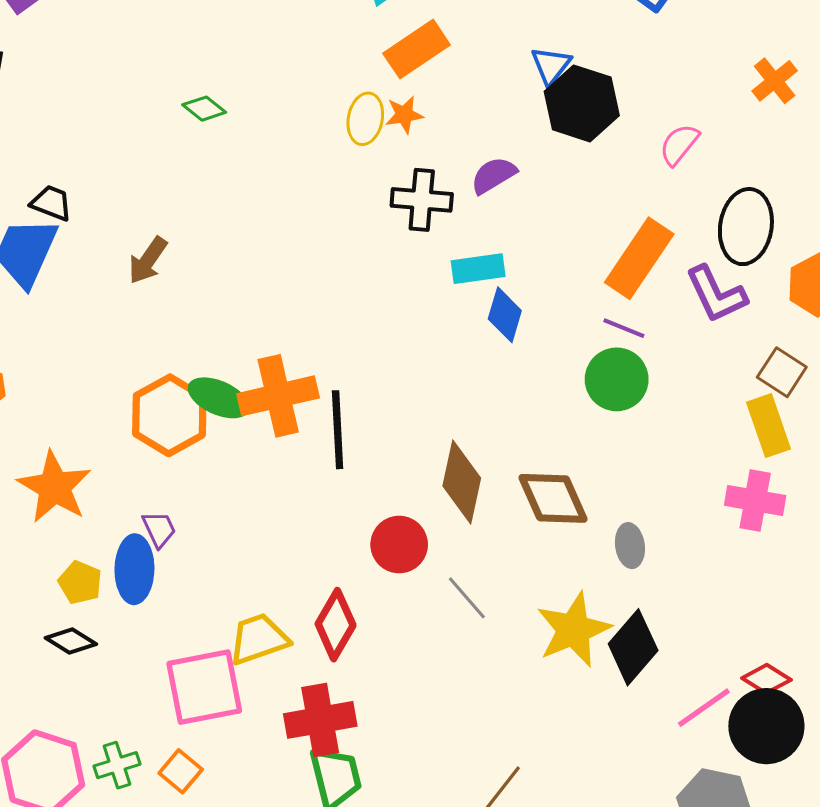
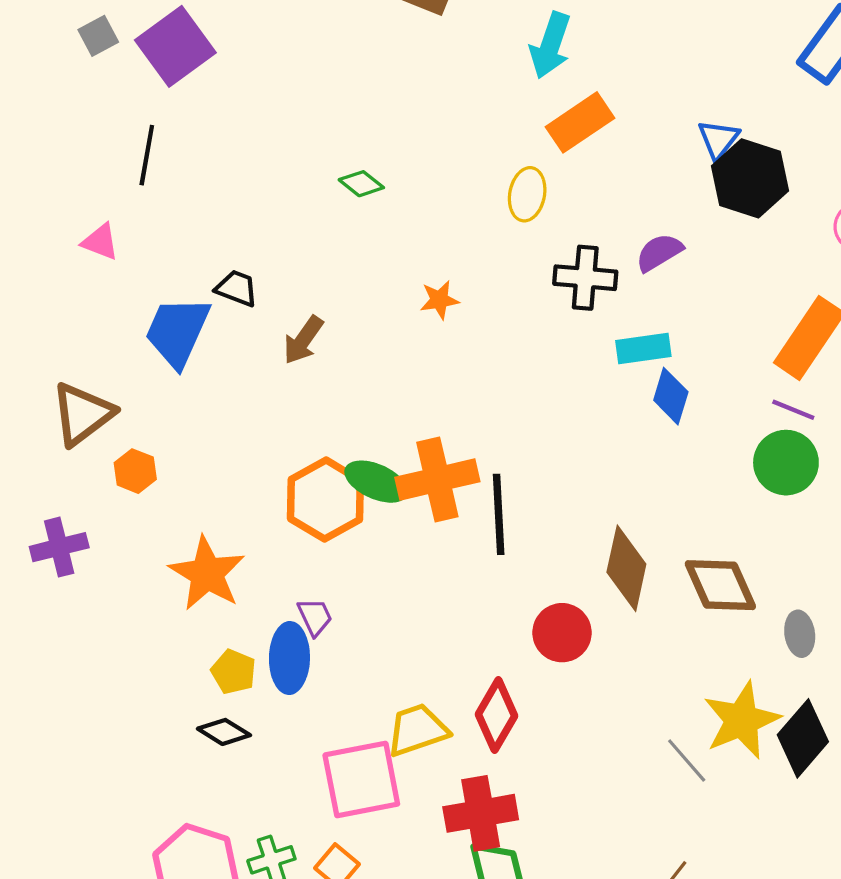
orange star: (404, 115) -> (439, 300), moved
black trapezoid: (51, 203) -> (237, 288), moved
gray line: (467, 598) -> (687, 760), moved

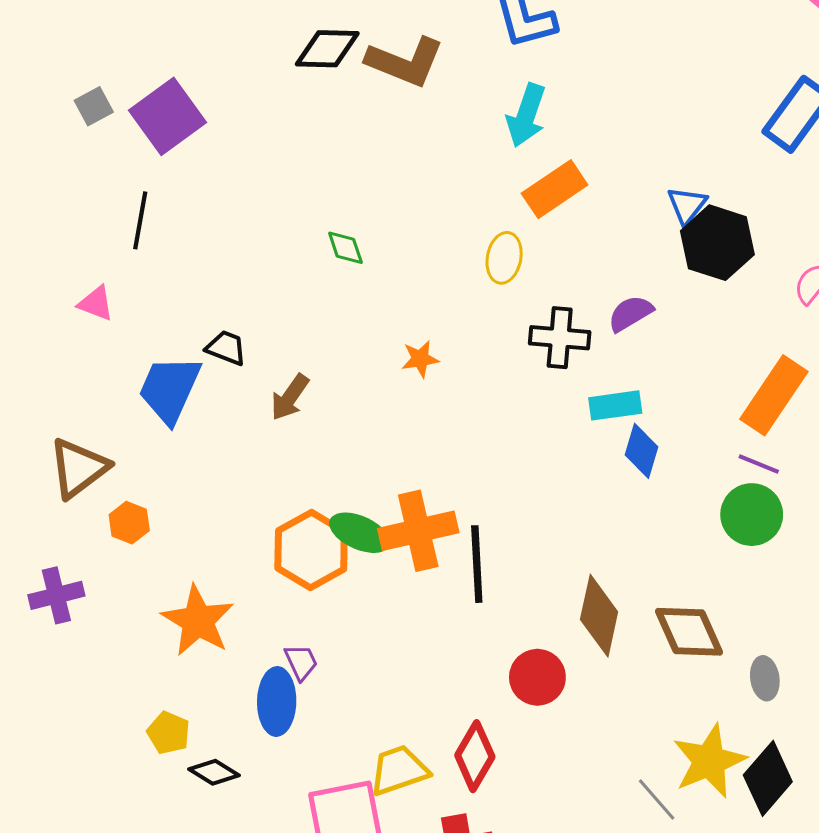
green diamond: (361, 184) -> (345, 248), turned 33
yellow pentagon: (233, 672) -> (169, 733), moved

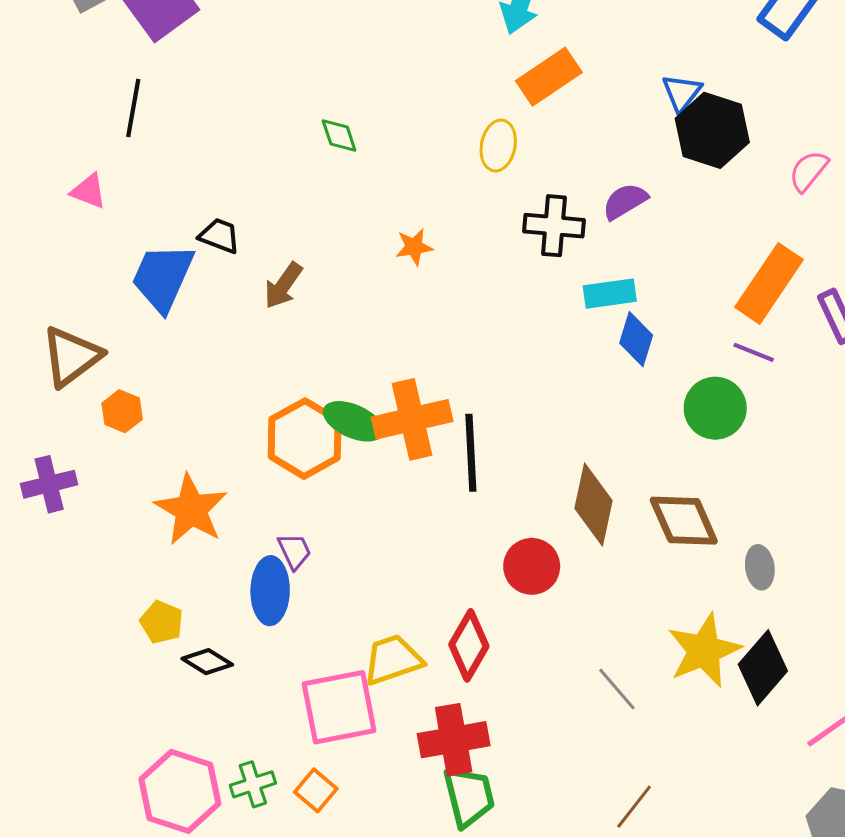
green circle: (752, 515) -> (715, 408), moved
gray line: (657, 800) -> (617, 689), moved

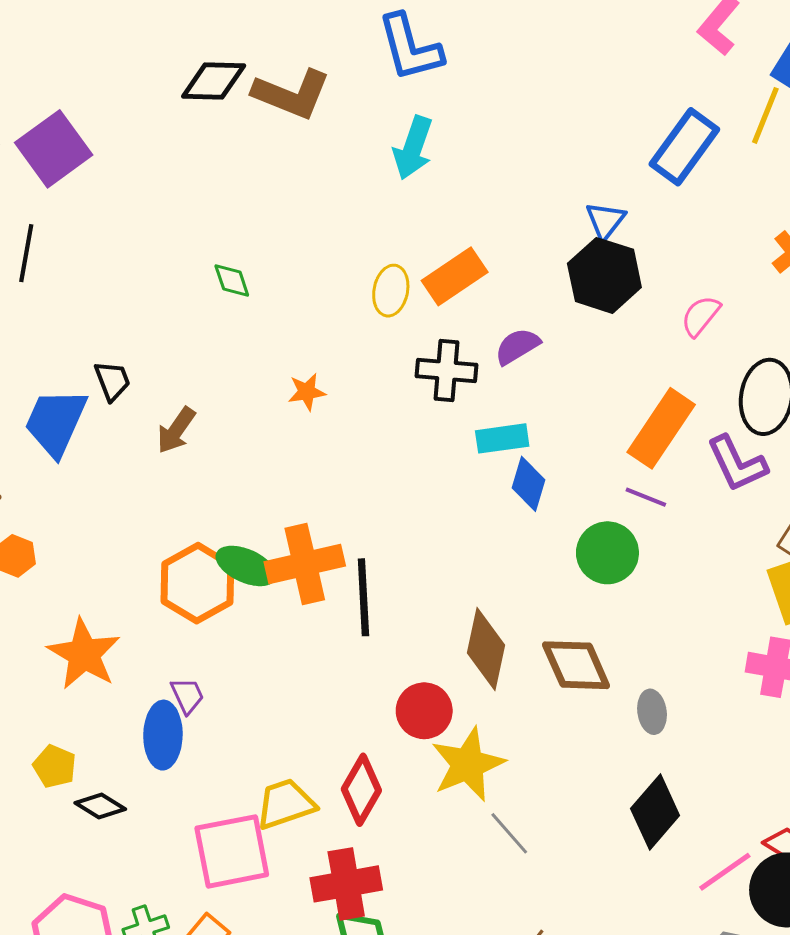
orange rectangle: (549, 77) -> (455, 276), moved
blue triangle: (682, 93) -> (605, 221), moved
black trapezoid: (219, 236) -> (112, 381), turned 48
yellow star: (704, 650) -> (468, 764), moved

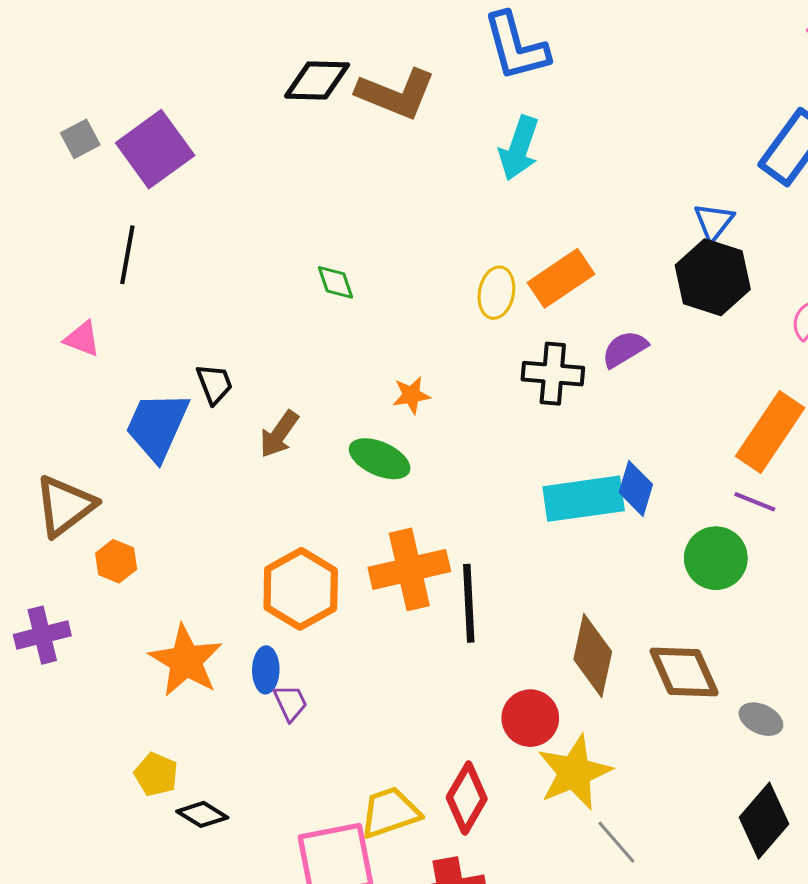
cyan rectangle: (502, 438) -> (584, 499), moved, size x1.5
green ellipse: (246, 566) -> (380, 459), moved
gray ellipse: (652, 712) -> (761, 719), turned -57
blue ellipse: (163, 735) -> (266, 670), moved, size x0.7

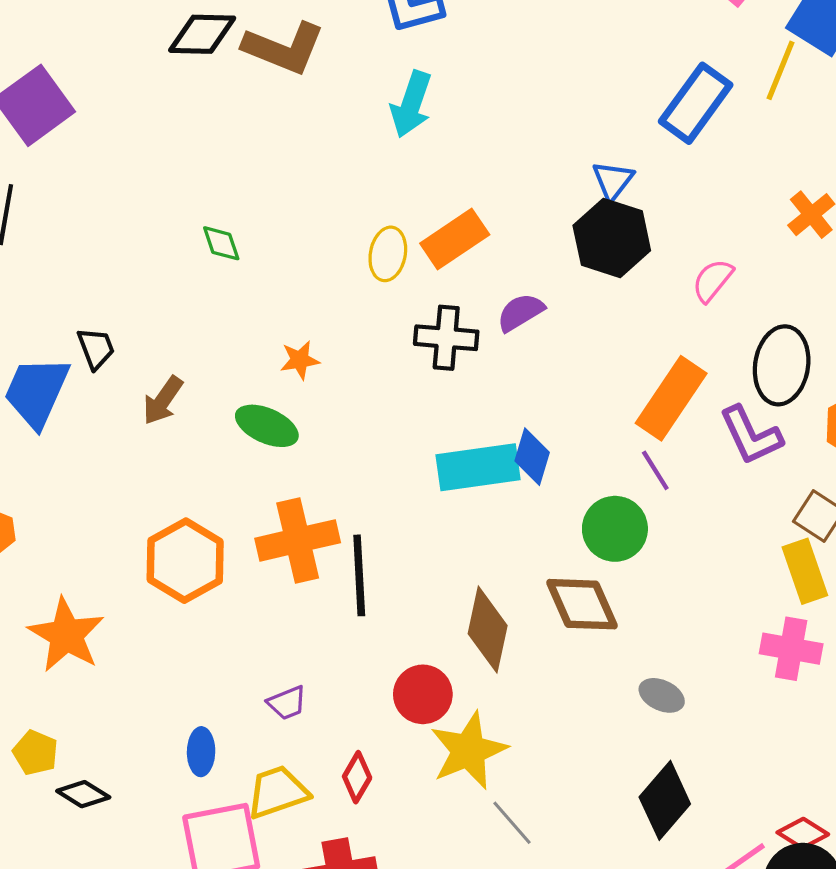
purple line: (755, 502) -> (655, 470), turned 36
blue ellipse: (266, 670) -> (201, 752), moved
brown diamond: (684, 672) -> (582, 604), moved
purple trapezoid: (290, 703) -> (287, 703), moved, turned 93
red diamond: (467, 798) -> (357, 777), size x0.7

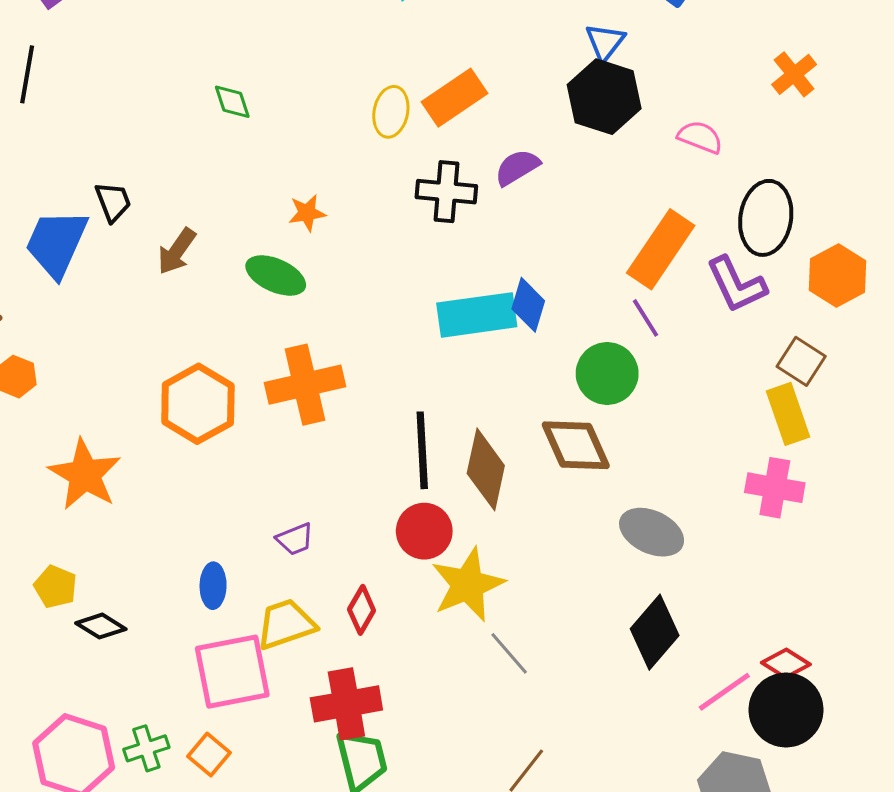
pink semicircle: (713, 280) -> (700, 137), turned 72
black line: (359, 575) -> (422, 450), moved
gray ellipse: (662, 695) -> (652, 532), size x1.5

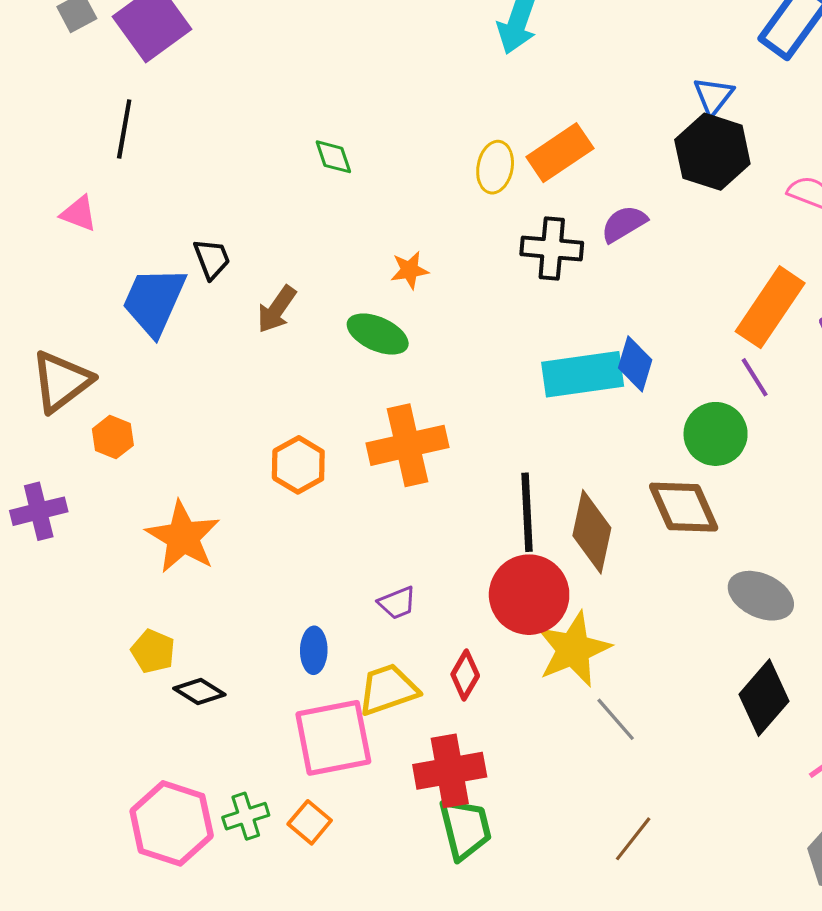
orange hexagon: (198, 404) -> (298, 465), size x0.7
red circle: (424, 531) -> (529, 595), size x1.4

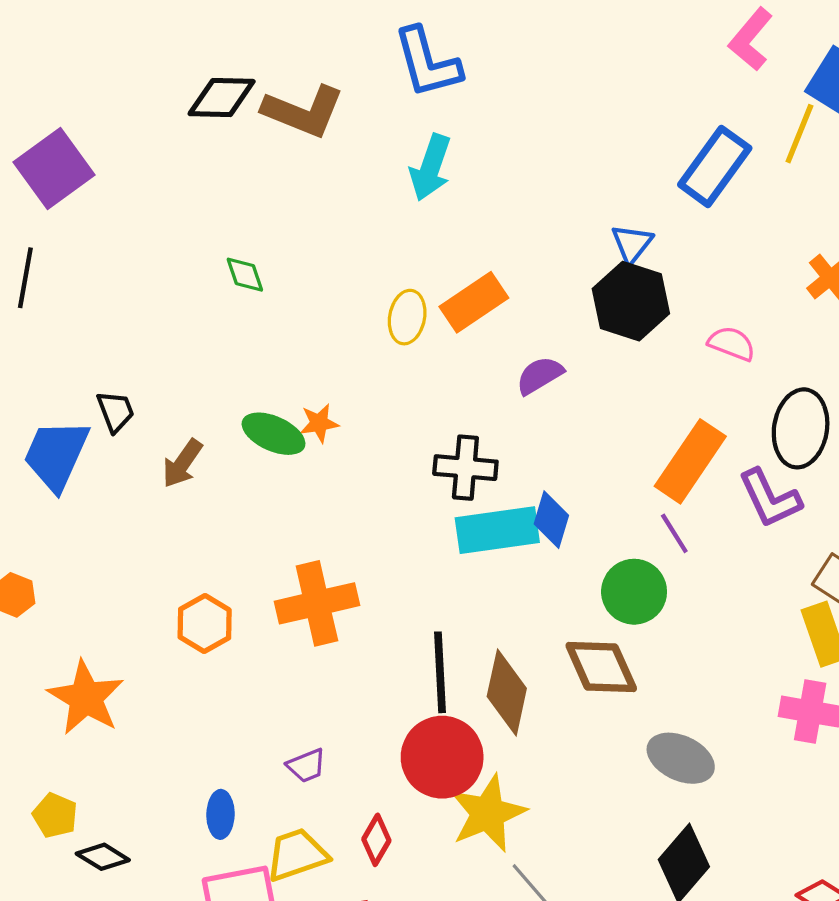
green diamond: (333, 157) -> (245, 275), moved
black cross: (552, 249) -> (465, 468), moved
green ellipse: (378, 334) -> (274, 434), moved

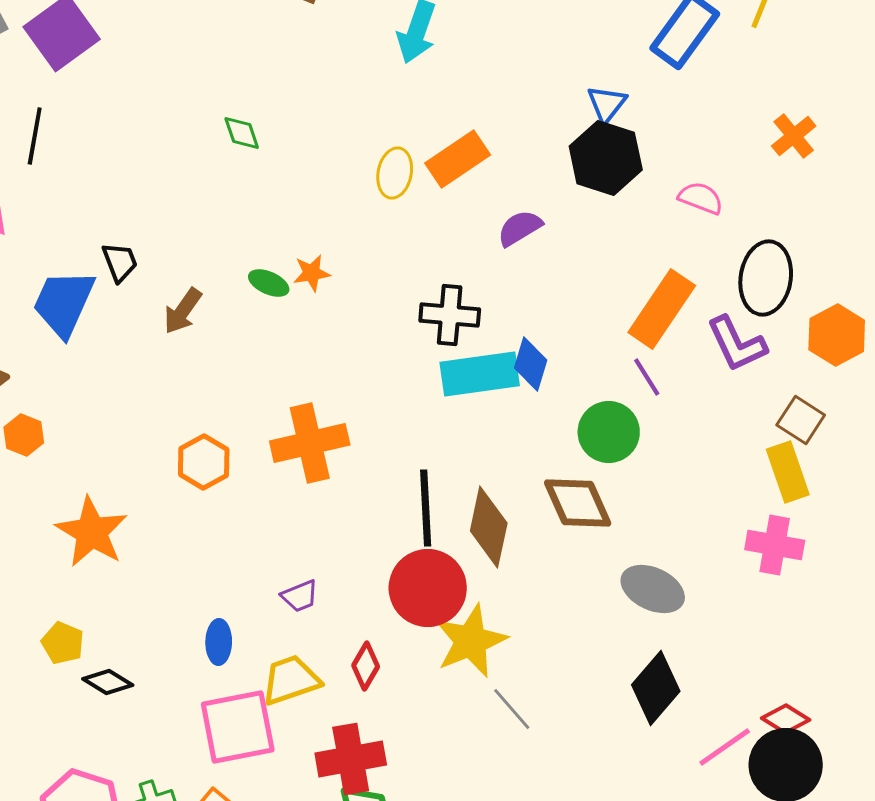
green ellipse: (274, 434) -> (269, 283), size x0.7

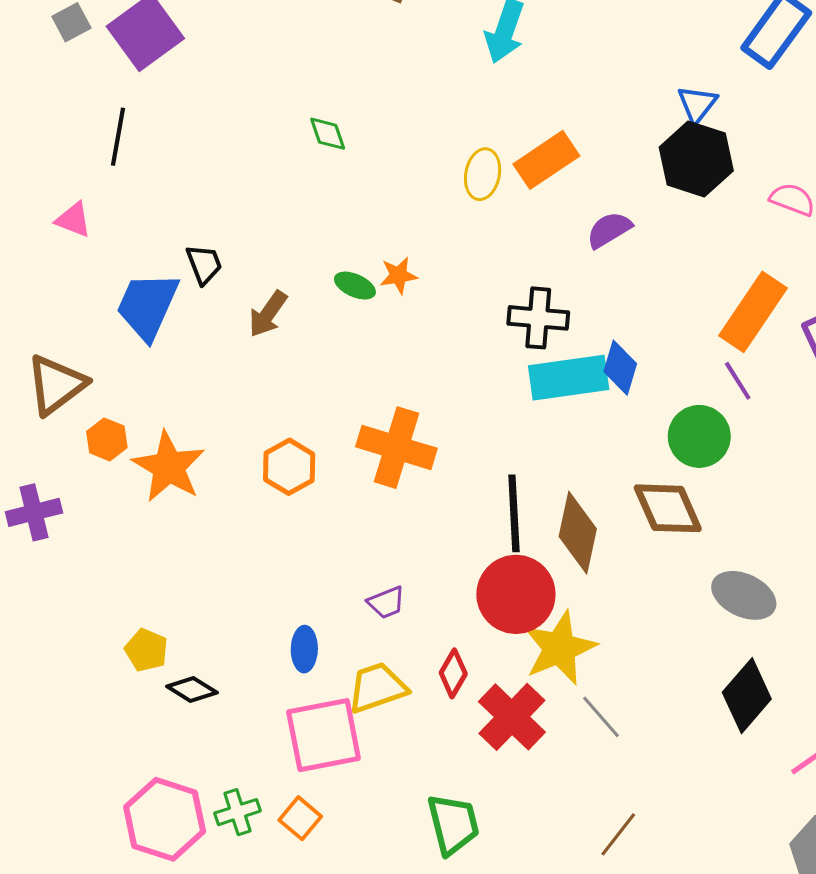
orange cross: (310, 443) -> (396, 448), turned 30
orange star: (92, 532) -> (169, 467), moved
red cross: (351, 759) -> (512, 717), moved, turned -36

